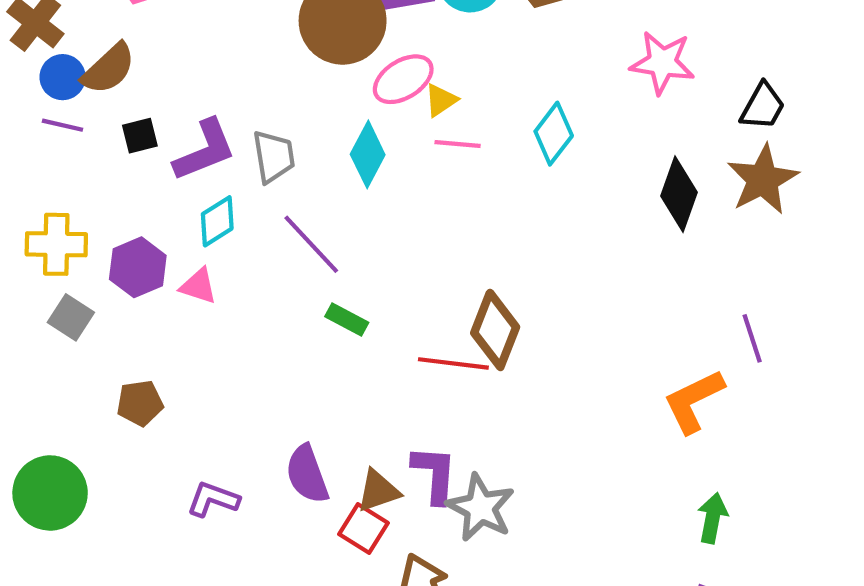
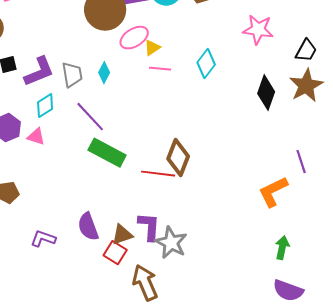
cyan diamond: (368, 154) -> (104, 73), moved, size x0.7
green rectangle: (347, 320) -> (107, 153), size x1.8

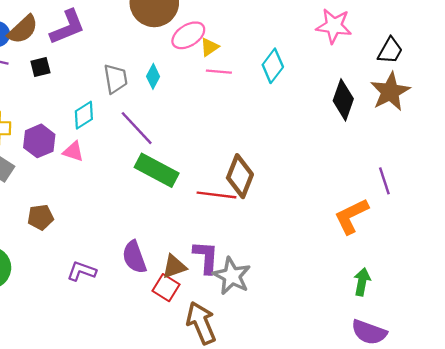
purple L-shape: (39, 72) -> (67, 27), moved

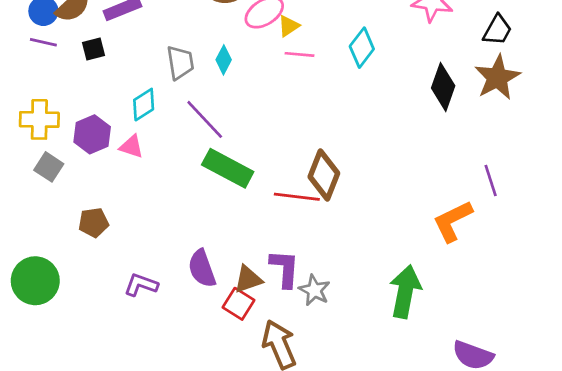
gray star: (232, 276) -> (314, 290), size x0.7
green arrow: (362, 282) -> (405, 292), moved, size x1.6

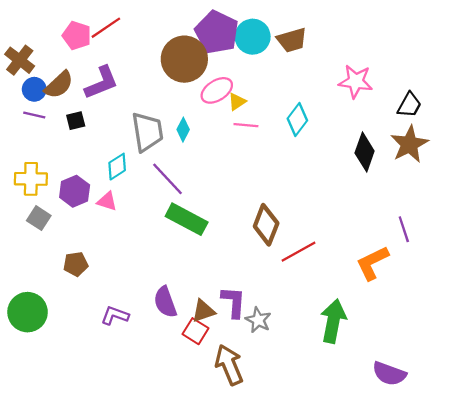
gray trapezoid: (180, 63) -> (147, 132), size x1.4
red line: (297, 197) -> (299, 252), moved, turned -36

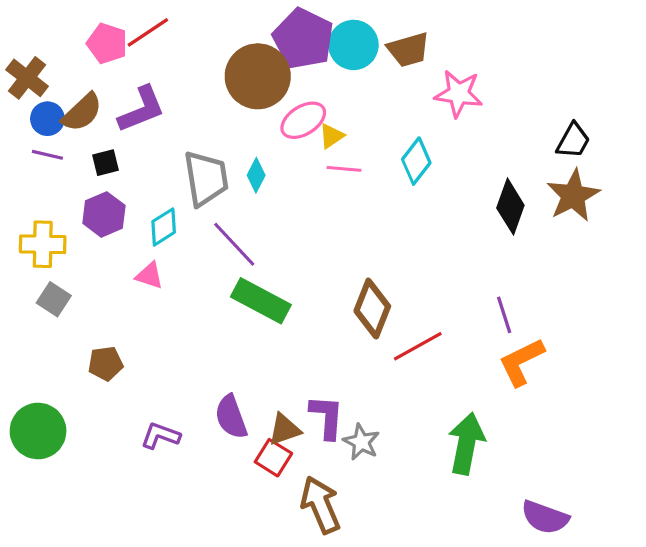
pink star: (356, 81) -> (459, 94), moved
purple hexagon: (75, 191) -> (104, 214), moved
purple line: (404, 229) -> (504, 315), moved

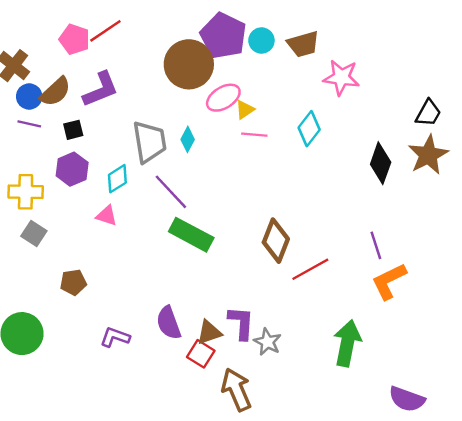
cyan circle: (353, 45) -> (261, 41), size x0.7

